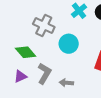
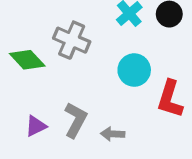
cyan circle: (69, 44) -> (134, 70), moved
green diamond: (26, 52) -> (27, 60), moved

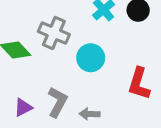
cyan circle: (134, 70) -> (91, 58), moved

